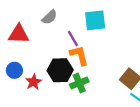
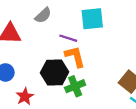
purple line: (73, 38) -> (68, 38), turned -42
red star: (34, 82) -> (25, 96), moved

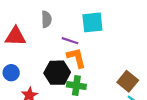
gray semicircle: (43, 15) -> (46, 19), turned -49
green cross: (75, 86) -> (76, 86), turned 30

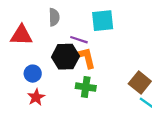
blue circle: (11, 73) -> (33, 74), moved
black hexagon: (57, 73) -> (65, 57), moved

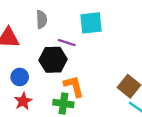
orange L-shape: (86, 58) -> (74, 86), moved
green cross: (86, 87) -> (63, 103), moved

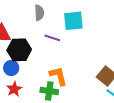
gray semicircle: (42, 19) -> (39, 13), moved
black hexagon: (53, 60) -> (19, 50), moved

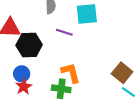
blue circle: (11, 68) -> (22, 74), moved

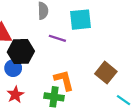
brown square: (122, 73) -> (106, 73), moved
blue circle: (22, 74) -> (13, 68), moved

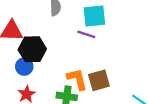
purple line: (57, 38) -> (86, 34), moved
brown square: (106, 73) -> (99, 80), moved, turned 35

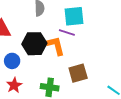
black hexagon: (32, 49) -> (34, 44), moved
orange L-shape: (77, 79) -> (56, 46), moved

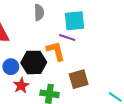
black hexagon: (34, 44) -> (34, 62), moved
red star: (14, 85) -> (21, 85), moved

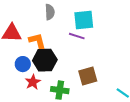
orange L-shape: (56, 51) -> (38, 42), moved

